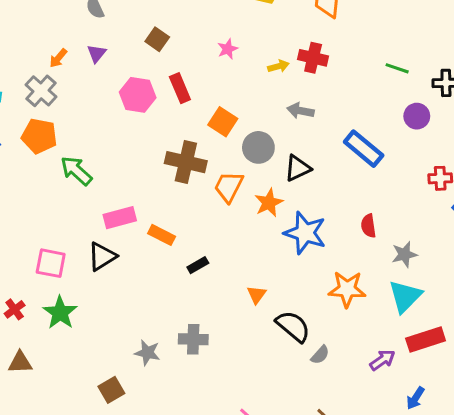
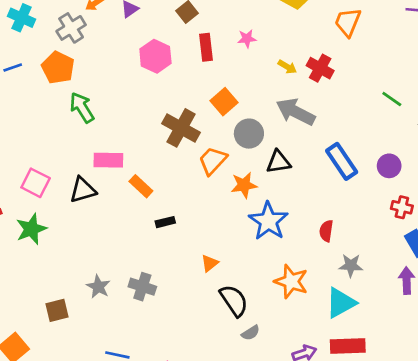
yellow arrow: (278, 66) -> (287, 67), turned 30
red rectangle: (180, 88) -> (206, 47), moved
gray arrow: (301, 111) -> (296, 112), size x1.6
purple circle: (417, 116) -> (389, 166), moved

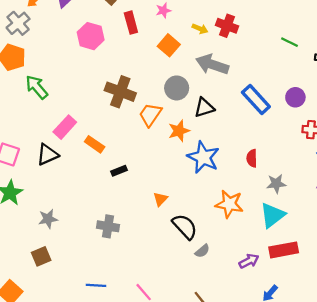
orange square: (224, 102) -> (169, 45), moved
pink rectangle: (108, 160) -> (65, 127), turned -40
gray star: (98, 287) -> (48, 219), moved, turned -30

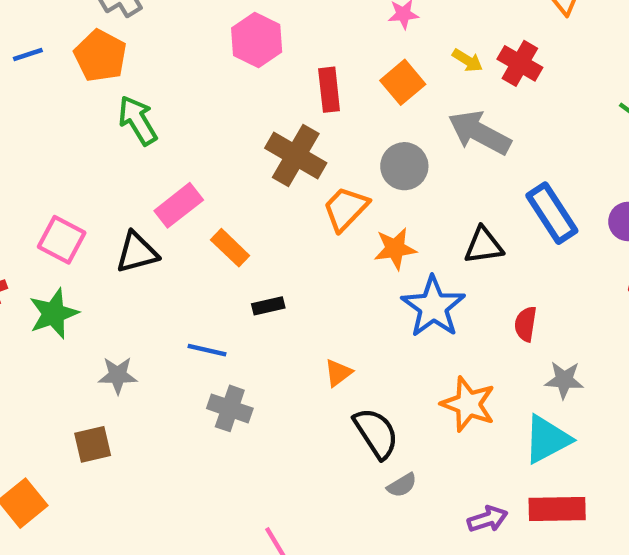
red rectangle: (131, 23) -> (329, 90), moved
black triangle: (204, 108) -> (484, 245), moved
blue line: (96, 285) -> (207, 350), moved

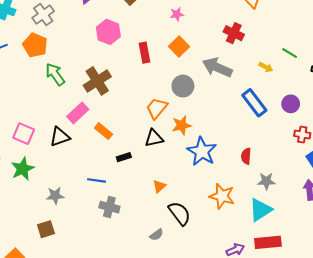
yellow arrow: (467, 60) -> (266, 67), moved
brown cross: (296, 156) -> (97, 81), moved, turned 32
black triangle: (484, 245) -> (154, 138), moved
gray semicircle: (402, 485) -> (156, 235), moved

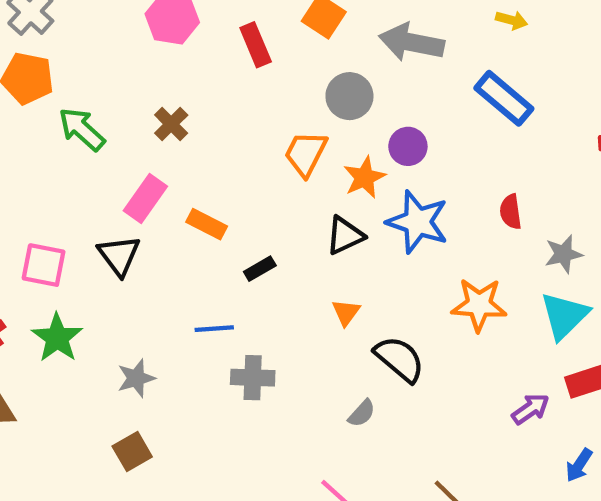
brown cross: (97, 81) -> (171, 124), size x0.6
purple circle: (291, 104) -> (408, 146), moved
black triangle: (60, 137) -> (119, 255), turned -35
black triangle: (154, 138) -> (345, 235), moved

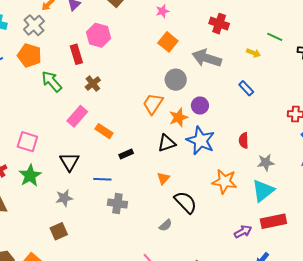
red rectangle: (256, 45) -> (76, 54), moved
blue rectangle: (504, 98) -> (246, 88), size x0.6
black triangle: (119, 255) -> (69, 162), moved

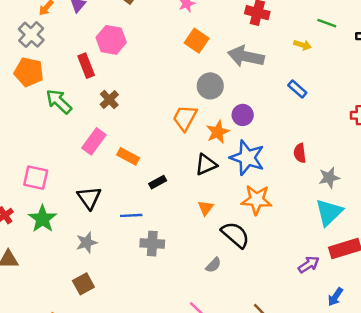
orange star: (225, 181) -> (257, 200), moved

